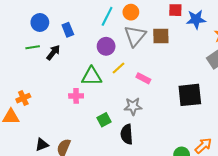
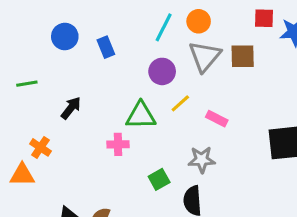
green line: (33, 47) -> (27, 84), moved
black arrow: (53, 52) -> (71, 108), moved
orange cross: (23, 98) -> (40, 147), turned -32

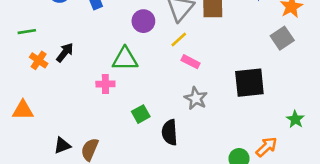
yellow line: (180, 103) -> (179, 39), moved
orange cross: (40, 147) -> (39, 60), moved
gray star: (202, 160) -> (196, 98), moved, turned 30

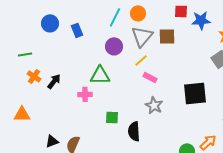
black arrow: (65, 53) -> (54, 81), moved
green square: (141, 114) -> (112, 117), turned 32

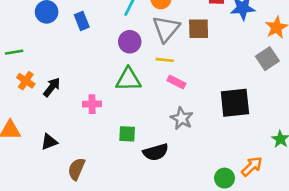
yellow line: (141, 60) -> (165, 60), turned 48
green triangle: (100, 75) -> (128, 79), moved
black semicircle: (134, 131) -> (156, 152), turned -102
black triangle: (52, 141) -> (49, 142), moved

